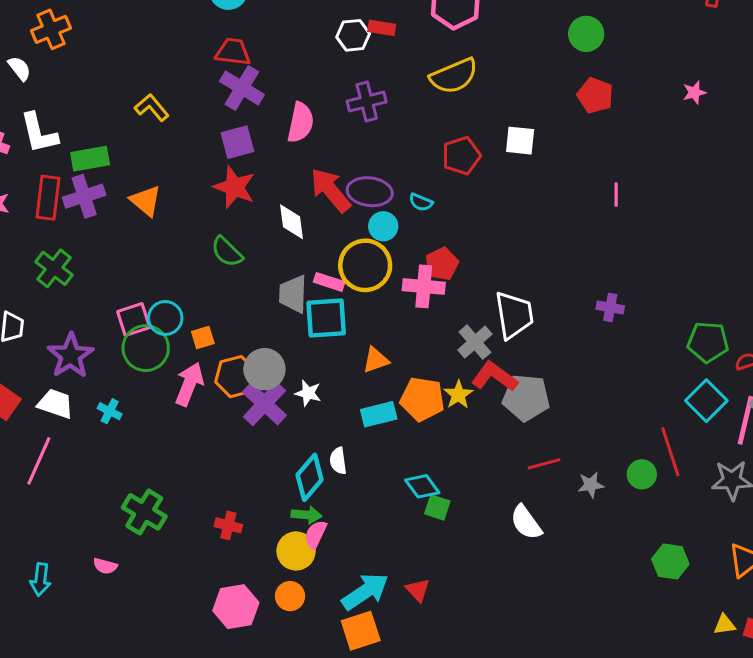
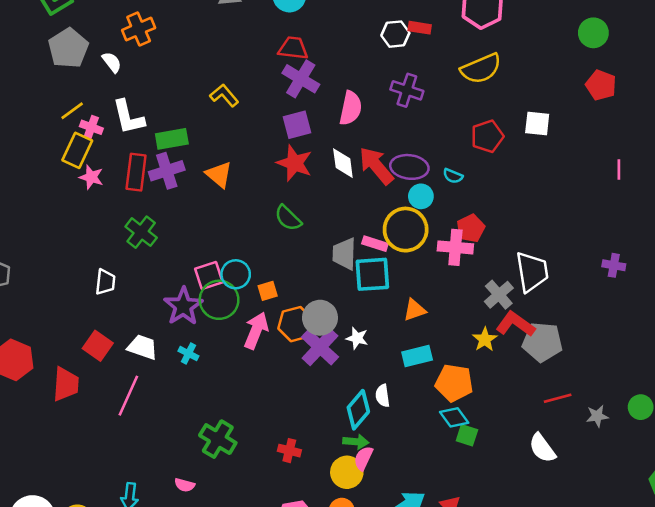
purple cross: (367, 102) -> (407, 90), turned 32
white diamond: (292, 222) -> (343, 163), moved
purple star: (71, 356) -> (183, 306), moved
orange pentagon: (422, 399) -> (454, 383), moved

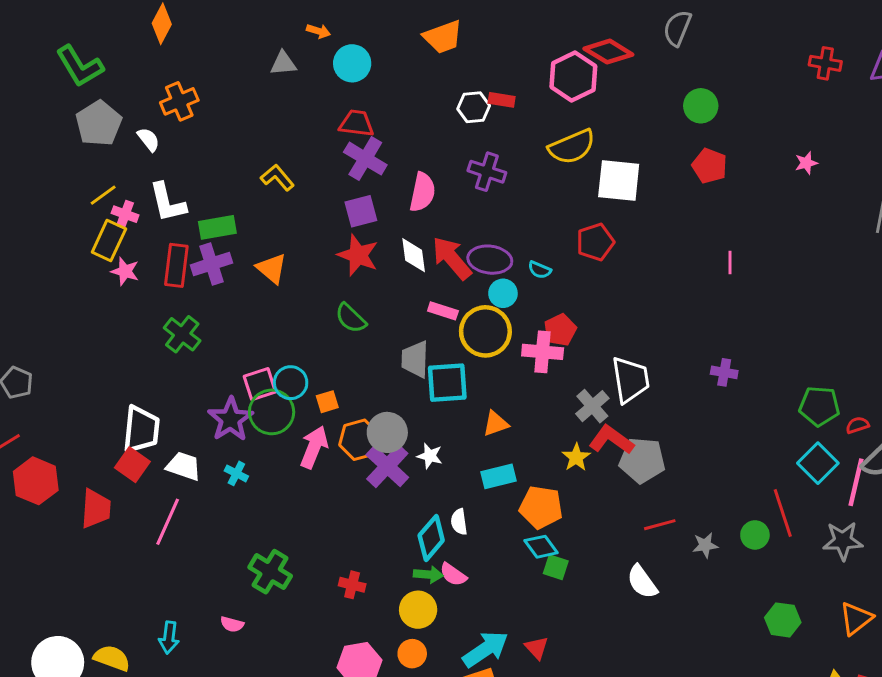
white square: (537, 124) -> (619, 180), moved, size x1.5
red pentagon: (487, 136) -> (595, 242), moved
pink rectangle: (375, 244) -> (443, 311), moved
white trapezoid: (105, 282) -> (141, 430), moved, size x1.6
pink semicircle: (363, 458) -> (453, 575), moved, turned -80

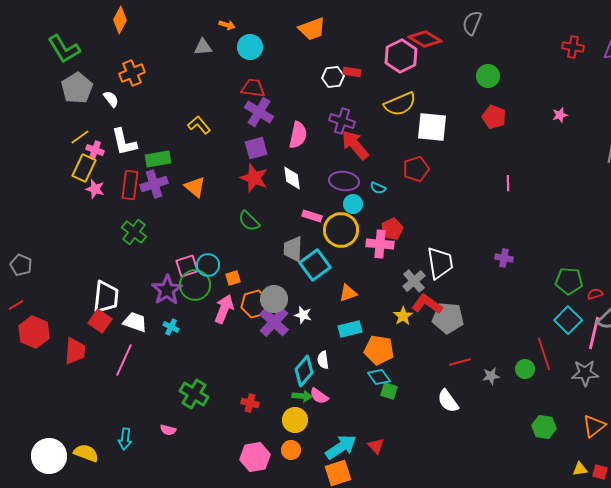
red arrow: (452, 258) -> (355, 145), moved
cyan square: (447, 383) -> (315, 265), turned -32

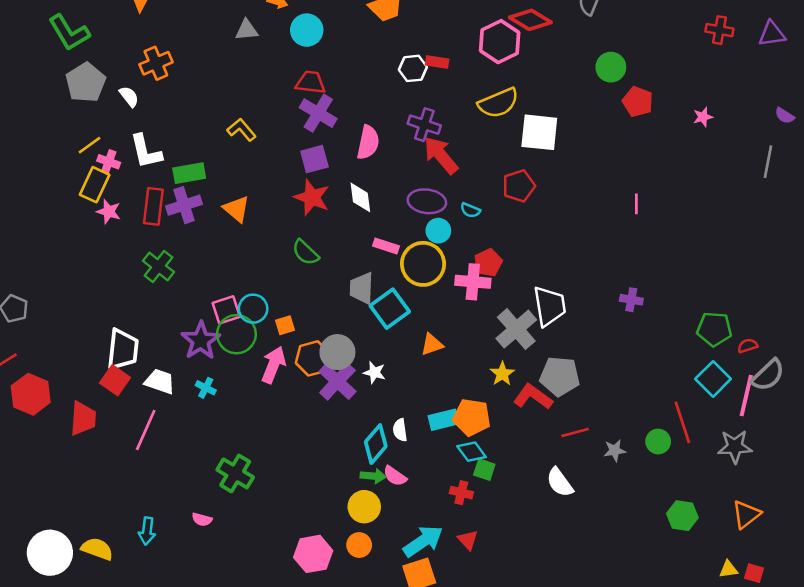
red pentagon: (494, 117) -> (638, 102), moved
gray cross: (414, 281) -> (516, 329), size x1.4
red L-shape: (427, 304) -> (533, 397), moved
cyan rectangle: (350, 329) -> (443, 420), moved
red cross: (250, 403) -> (461, 493), moved

